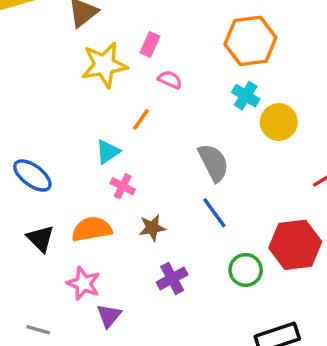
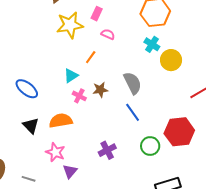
brown star: (152, 228) -> (100, 90), moved

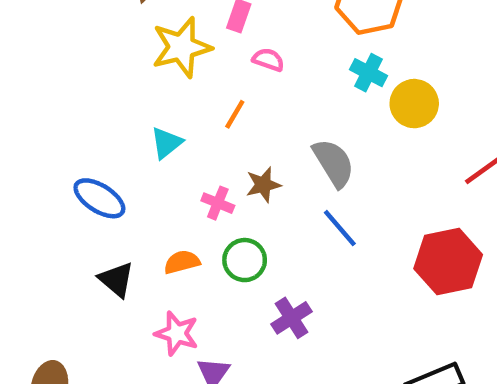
cyan triangle: (71, 76) -> (167, 143), moved
orange semicircle: (61, 121) -> (182, 262), size x0.7
green circle: (150, 146) -> (245, 260), moved

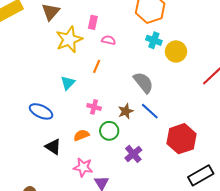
brown star: (263, 185) -> (126, 111), moved
red hexagon: (448, 262) -> (181, 139), moved

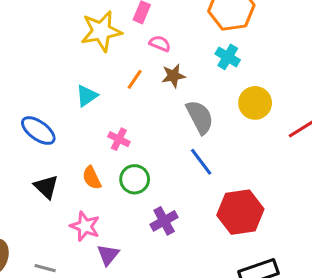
yellow circle: (176, 51) -> (255, 103), moved
brown star: (126, 111) -> (173, 76), moved
orange semicircle: (81, 135) -> (92, 178), turned -105

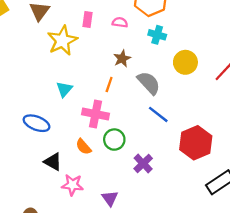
pink semicircle: (160, 44) -> (120, 22), moved
orange line: (135, 79) -> (109, 85), moved
pink cross: (119, 139) -> (95, 114), size x1.6
pink star: (85, 226) -> (72, 185), moved

